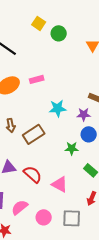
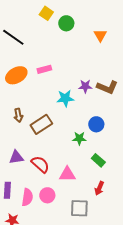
purple star: (84, 114) -> (85, 86), moved
pink triangle: (60, 184) -> (67, 174), turned -30
pink semicircle: (20, 207) -> (27, 197), turned 138
pink circle: (44, 217) -> (47, 195), moved

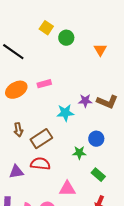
red semicircle: (40, 164) -> (40, 164), moved, turned -36

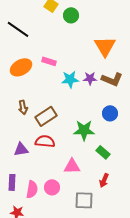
orange triangle: (100, 50) -> (105, 46), moved, size x1.6
pink rectangle: (44, 84) -> (49, 61), turned 32
cyan star: (65, 113) -> (70, 79), moved
blue circle: (96, 139) -> (110, 113), moved
green star: (79, 153) -> (84, 130), size x1.5

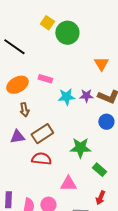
green circle: (71, 15) -> (67, 33), size x1.5
orange triangle: (105, 46) -> (101, 64), size x0.7
brown arrow: (23, 107) -> (24, 110), moved
blue circle: (110, 113) -> (106, 122), moved
purple triangle: (21, 149) -> (17, 137), moved

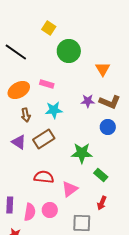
green circle: (67, 33) -> (69, 51), moved
cyan star: (66, 97) -> (54, 110), moved
purple triangle: (17, 137) -> (19, 142), turned 42
red semicircle: (41, 159) -> (44, 177), moved
pink triangle: (68, 184) -> (70, 189), turned -36

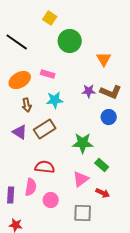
pink triangle: (70, 189) -> (81, 179), moved
red arrow: (102, 203) -> (103, 193), turned -88
pink semicircle: (30, 212) -> (31, 187), moved

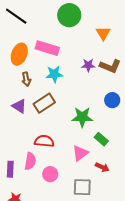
pink rectangle: (48, 74) -> (47, 48), size x1.6
orange ellipse: (20, 80) -> (19, 54), turned -40
blue circle: (109, 117) -> (112, 100), moved

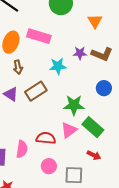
cyan star: (54, 74) -> (58, 66), moved
green rectangle: (101, 139) -> (93, 127), size x1.5
red semicircle: (44, 141) -> (46, 138), moved
pink triangle: (80, 153) -> (69, 130), moved
pink circle: (50, 174) -> (49, 166), moved

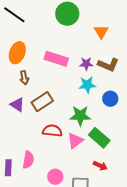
pink rectangle: (39, 36) -> (56, 59), moved
cyan star: (58, 66) -> (87, 85), moved
red semicircle: (46, 138) -> (52, 131), moved

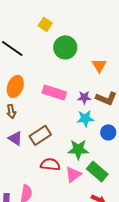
brown arrow: (24, 78) -> (11, 111), moved

